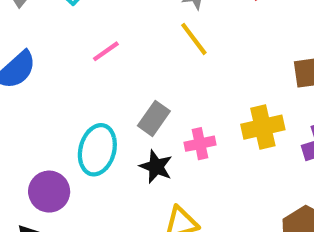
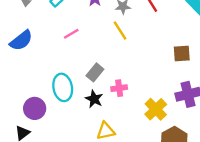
yellow cross: (263, 127) -> (156, 109), moved, turned -35
cyan ellipse: (97, 150) -> (63, 87), turned -30

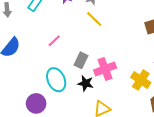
pink line: (71, 34) -> (54, 41), moved
pink cross: (119, 88) -> (105, 69), size x1.5

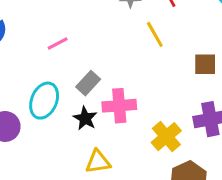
yellow line: (94, 19) -> (155, 34), moved
cyan ellipse: (56, 80) -> (44, 101), turned 30

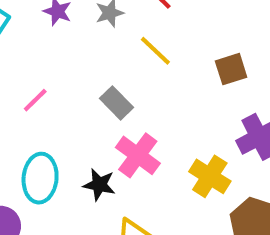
gray rectangle: (88, 83) -> (117, 103), moved, turned -70
pink cross: (119, 106) -> (138, 155), turned -32

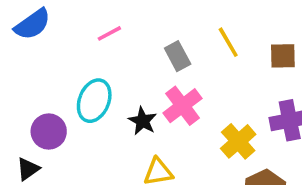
yellow line: (155, 51) -> (228, 42), moved

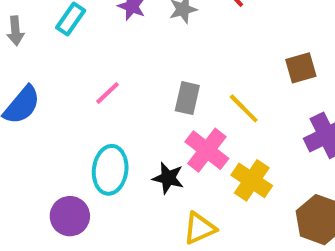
yellow line: (228, 42) -> (244, 108), moved
gray rectangle: (178, 56) -> (187, 98), turned 56
yellow cross: (238, 141) -> (252, 180), moved

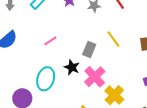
yellow line: (244, 108) -> (113, 39), moved
black star: (168, 178) -> (72, 67), moved

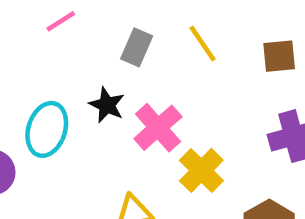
pink line: (50, 41) -> (61, 21), moved
gray rectangle: (89, 50) -> (137, 47), moved

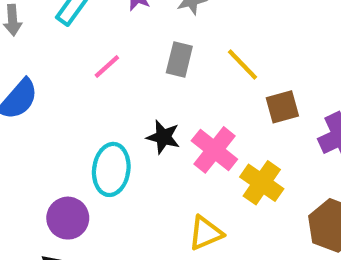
gray rectangle: (137, 47) -> (179, 59), moved
brown square: (279, 56) -> (282, 107), moved

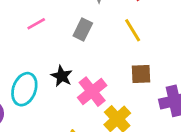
yellow line: (243, 64) -> (133, 30), moved

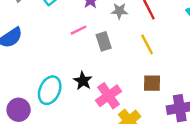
pink line: (36, 24) -> (79, 30), moved
gray rectangle: (83, 30) -> (104, 41), turned -48

